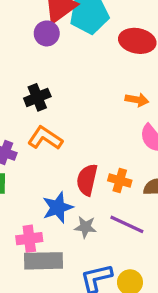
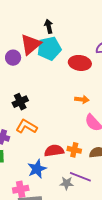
purple circle: (47, 33) -> (13, 58), moved
red semicircle: (87, 180) -> (54, 151), turned 72
gray star: (85, 227) -> (67, 183), moved

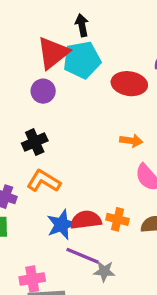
purple circle: (13, 58) -> (43, 91), moved
blue star: (37, 169) -> (62, 225), moved
purple line: (80, 177) -> (83, 256), moved

